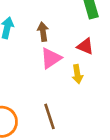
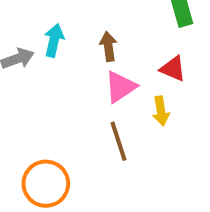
brown line: (50, 116) -> (119, 141), moved

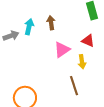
brown arrow: (108, 46) -> (51, 23), moved
brown line: (119, 141) -> (74, 86), moved

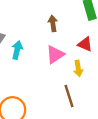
brown arrow: (51, 23) -> (53, 23), moved
cyan arrow: (29, 27) -> (17, 50), moved

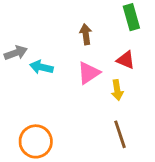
cyan arrow: (17, 50) -> (41, 67), turned -90
brown line: (69, 96) -> (120, 134), moved

